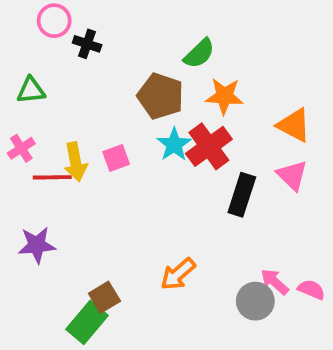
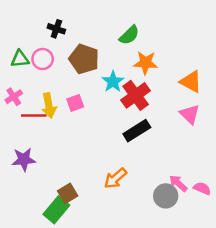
pink circle: (54, 21) -> (43, 59), moved
brown pentagon: (161, 96) -> (84, 59), moved
cyan star: (174, 144) -> (113, 82), moved
black rectangle: (242, 195) -> (137, 131), moved, turned 40

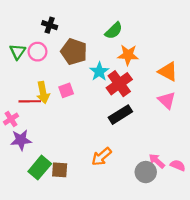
green triangle: (20, 59) -> (18, 52), turned -49
pink cross: (14, 97) -> (11, 119), moved
brown square: (68, 193) -> (60, 170), turned 35
green rectangle: (56, 210) -> (40, 168), moved

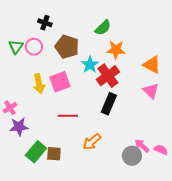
pink square: (66, 90) -> (60, 82), size x1.5
red line: (30, 101) -> (68, 116), moved
black rectangle: (120, 115) -> (109, 104), turned -35

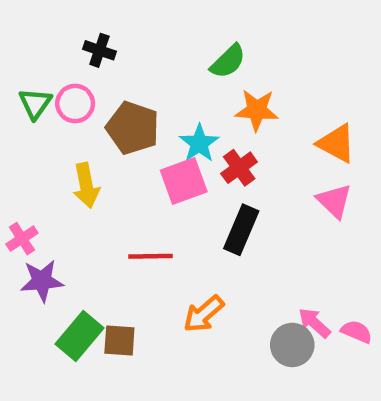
brown pentagon: (67, 47) -> (133, 128), moved
red cross: (108, 76) -> (239, 168), size x0.7
pink square: (60, 82) -> (184, 181), moved

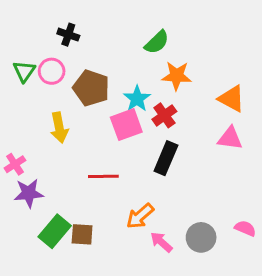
pink triangle: (334, 201) -> (230, 138), turned -36
pink arrow: (314, 323) -> (161, 242), moved

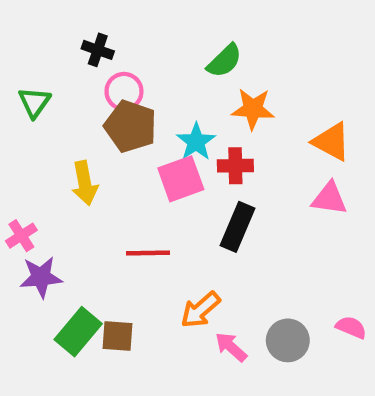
pink circle: (52, 71) -> (124, 91), moved
red cross: (164, 115) -> (235, 166), turned 35

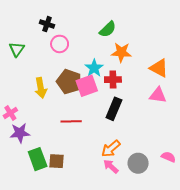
brown pentagon: (131, 126) -> (69, 82), moved
orange arrow: (200, 310) -> (111, 149), moved
green rectangle: (78, 332) -> (38, 159), turned -60

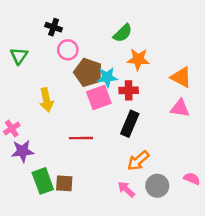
cyan star: (94, 68) -> (107, 77), turned 30
brown pentagon: (69, 82) -> (88, 72), moved
orange arrow: (111, 149) -> (138, 161), moved

